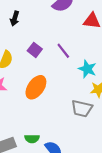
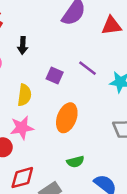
green semicircle: (32, 139) -> (75, 162), moved

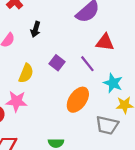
red triangle: (111, 26) -> (105, 42), moved
orange ellipse: (67, 118) -> (78, 100), moved

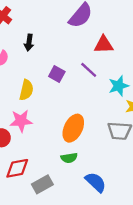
cyan star: (113, 83) -> (119, 86), turned -30
orange ellipse: (78, 100) -> (73, 128), moved

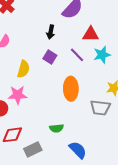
black arrow: (29, 43) -> (51, 32), moved
cyan star: (119, 86) -> (102, 55), moved
orange ellipse: (73, 128) -> (71, 89), moved, turned -30

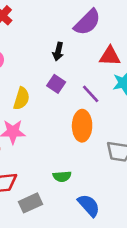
purple line: (77, 55) -> (91, 94), moved

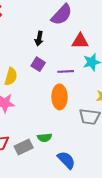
purple line: (91, 94) -> (66, 71), turned -49
gray rectangle: (30, 203) -> (24, 147), moved

